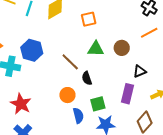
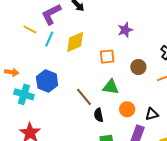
brown circle: (122, 48) -> (138, 67), moved
orange circle: (67, 95) -> (127, 109), moved

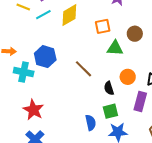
cyan line: (49, 39) -> (43, 15), turned 42
green triangle: (111, 87) -> (115, 48), moved
black semicircle: (99, 115) -> (109, 88), moved

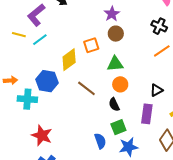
yellow diamond: (69, 15) -> (69, 60), moved
orange square: (103, 26) -> (91, 45), moved
brown circle: (135, 34) -> (116, 34), moved
orange circle: (128, 77) -> (120, 84), moved

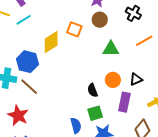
black cross: (159, 26) -> (133, 13), moved
orange square: (91, 45) -> (74, 29), turned 35
green triangle: (115, 64) -> (111, 49), moved
orange circle: (120, 84) -> (113, 80), moved
brown line: (86, 88) -> (29, 87), moved

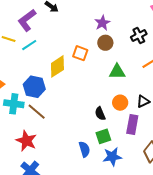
black cross: (133, 13) -> (139, 35), turned 35

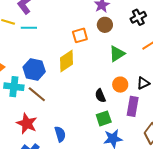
cyan line: (29, 45) -> (29, 28), turned 35
orange square: (80, 53) -> (80, 35), turned -35
yellow diamond: (57, 66) -> (66, 61), moved
green triangle: (117, 72) -> (117, 54), turned -30
blue semicircle: (84, 149) -> (60, 134), moved

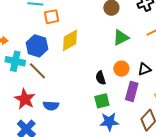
orange square: (80, 35) -> (52, 17), moved
blue semicircle: (60, 134) -> (51, 106), moved, turned 105

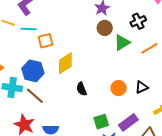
green triangle: (121, 38) -> (122, 43), moved
black semicircle: (101, 78) -> (82, 89), moved
purple rectangle: (132, 91) -> (128, 122), moved, turned 42

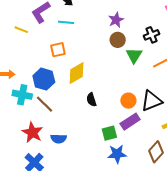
cyan line: (29, 29) -> (66, 22), moved
green triangle: (122, 43) -> (134, 55), turned -30
black triangle: (142, 87) -> (151, 101), size x1.6
purple rectangle: (128, 122) -> (130, 122), moved

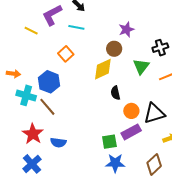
brown circle: (118, 40) -> (114, 49), moved
orange square: (58, 50) -> (66, 54), turned -35
yellow diamond: (77, 73) -> (103, 69), moved
black semicircle: (91, 100) -> (115, 93), moved

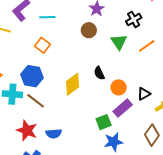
yellow diamond: (103, 69) -> (73, 84), moved
black triangle: (154, 113) -> (144, 94), moved, size x0.6

